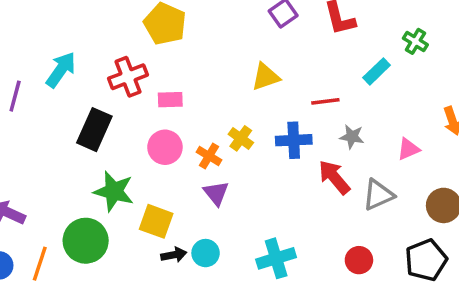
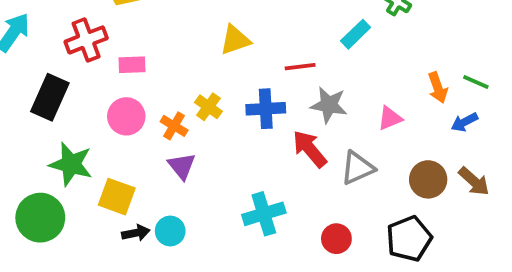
gray star: (352, 137) -> (329, 105), size x1.4
cyan cross: (276, 258) -> (264, 214), moved

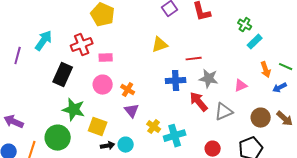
cyan rectangle: (356, 34) -> (255, 42), moved
yellow cross: (208, 107) -> (154, 127), moved

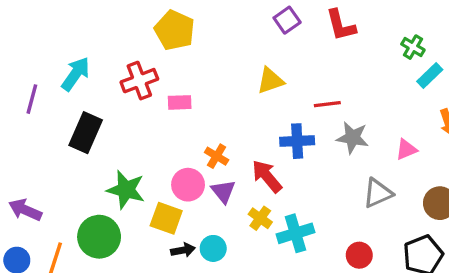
black rectangle: (63, 75) -> (86, 133), moved
pink circle: (103, 85) -> (188, 185), moved
red arrow: (199, 102) -> (267, 176), moved

